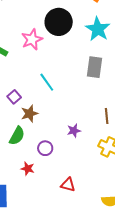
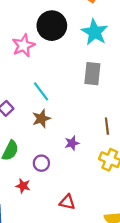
brown star: (29, 114) -> (41, 119), moved

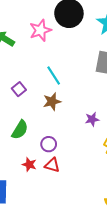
purple star: (72, 143) -> (92, 119), moved
red triangle: (67, 202) -> (52, 165), moved

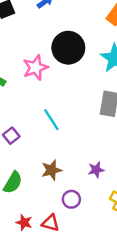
brown star: (52, 102) -> (52, 170), moved
purple circle: (49, 144) -> (71, 199), moved

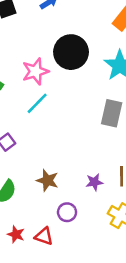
cyan line: (51, 120) -> (37, 103), moved, turned 75
brown star: (52, 170) -> (47, 180), turned 30

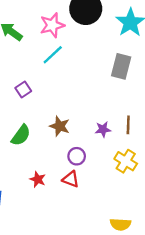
red star: (16, 234) -> (38, 179), moved
red triangle: (44, 236) -> (71, 179), moved

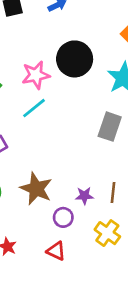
brown star: (60, 126) -> (36, 189), size x1.4
purple circle: (77, 156) -> (63, 217), moved
red triangle: (71, 179) -> (56, 251), moved

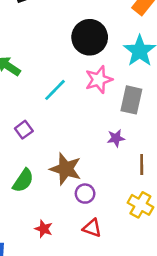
pink star: (36, 75) -> (99, 80), moved
purple star: (84, 196) -> (116, 138), moved
purple circle: (63, 217) -> (85, 194), moved

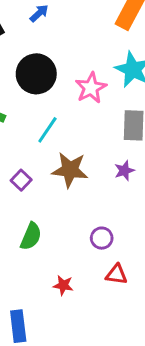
black circle: (90, 37) -> (36, 74), moved
pink star: (99, 80) -> (91, 88), moved
brown star: (66, 169) -> (70, 170), moved

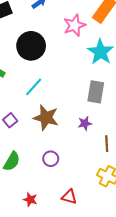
pink star: (91, 88) -> (74, 25), moved
purple circle: (102, 238) -> (51, 159), moved

